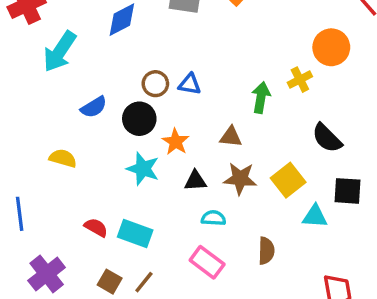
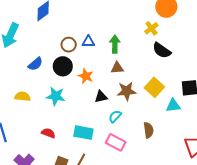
green arrow: (261, 98) -> (115, 44), moved
black semicircle: (327, 138) -> (162, 50), moved
cyan star: (143, 169) -> (56, 96), moved
cyan semicircle: (213, 218) -> (115, 116), turned -40
cyan rectangle: (135, 233) -> (83, 133), moved

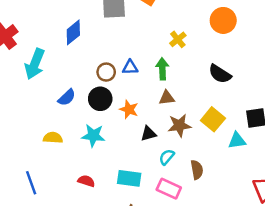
yellow cross: (151, 28) -> (178, 39), moved
brown semicircle: (149, 130) -> (197, 170), moved

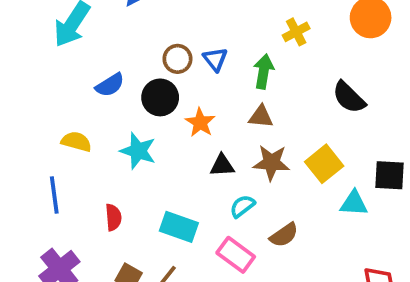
blue triangle: (130, 67) -> (215, 59), turned 42
brown semicircle: (197, 170) -> (284, 235), turned 54
red semicircle: (86, 181) -> (113, 217), turned 56
blue line: (31, 183) -> (54, 195), moved

